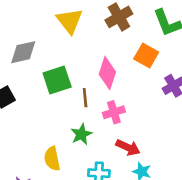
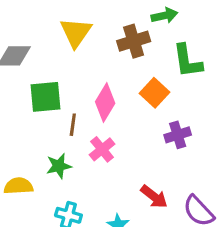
pink cross: (114, 112) -> (102, 149), turned -35
red arrow: (128, 147) -> (154, 197), moved
yellow semicircle: (52, 159) -> (18, 186), turned 85

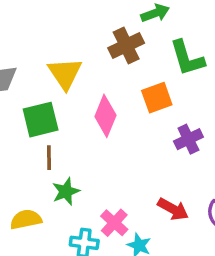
yellow triangle: (76, 32) -> (65, 73), moved
orange square: (154, 93) -> (157, 98), turned 36
brown line: (73, 125) -> (49, 158), moved
pink cross: (102, 149) -> (114, 223), moved

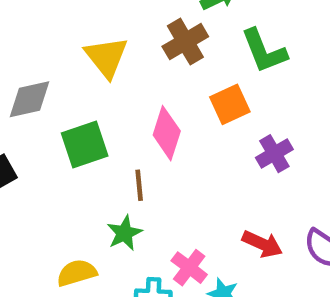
yellow triangle: (65, 73) -> (106, 57), moved
brown line: (49, 158) -> (139, 185), moved

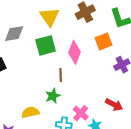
green square: (85, 145) -> (46, 45), moved

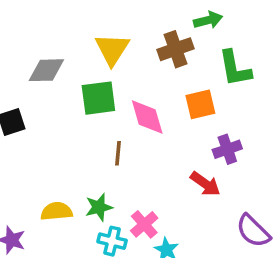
pink diamond: (74, 52) -> (147, 117), turned -45
green star: (53, 96) -> (99, 207), moved
red arrow: (114, 105) -> (205, 184), moved

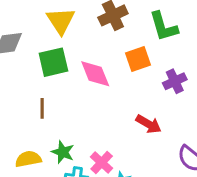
purple cross: (227, 149) -> (175, 81), moved
brown line: (118, 153) -> (42, 108), moved
green star: (99, 207) -> (63, 152), turned -30

